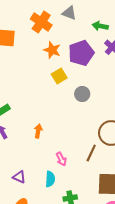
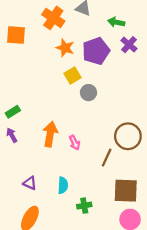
gray circle: (82, 94) -> (88, 93), moved
orange arrow: (38, 131) -> (50, 134), size x1.6
pink arrow: (61, 159) -> (75, 143), moved

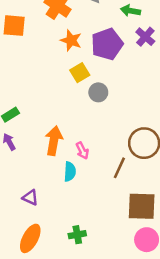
cyan semicircle: (63, 185) -> (70, 172), moved
green cross: (84, 206) -> (77, 235), moved

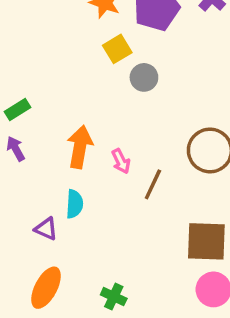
brown line: (119, 168) -> (153, 184), moved
cyan semicircle: (70, 172) -> (75, 204), moved
green cross: (77, 235) -> (114, 297), moved, turned 35

